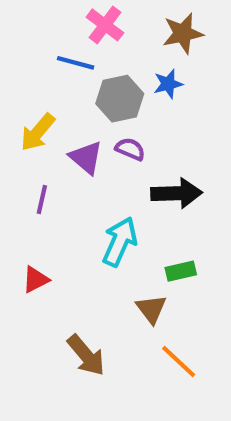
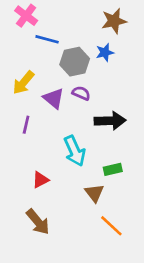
pink cross: (105, 25) -> (26, 16), moved
cyan arrow: (120, 242) -> (75, 151), turned 132
red triangle: (36, 280) -> (40, 180), moved
brown arrow: (86, 355) -> (38, 222), moved

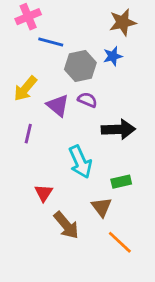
pink cross: (26, 16) -> (28, 17), turned 30
red triangle: (40, 180) -> (44, 193), turned -30
brown arrow: (38, 222) -> (66, 225), moved

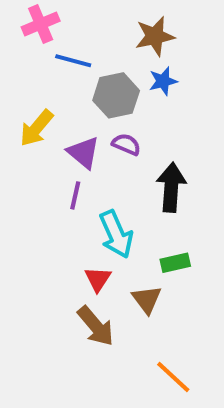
brown star: (123, 22) -> (155, 36), moved
black arrow: (118, 129) -> (171, 187), turned -84
purple line: (28, 134) -> (75, 195), moved
red triangle: (44, 193) -> (98, 279), moved
orange line: (120, 242) -> (173, 377), moved

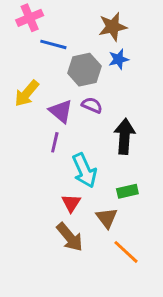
orange line: (173, 377) -> (126, 252), moved

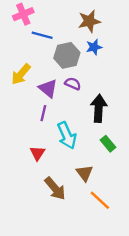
green rectangle: (127, 191) -> (108, 144), moved, turned 63
red triangle: (71, 203) -> (37, 153), moved

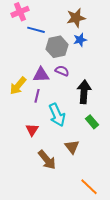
yellow arrow: (21, 74) -> (18, 86), moved
purple triangle: (48, 88) -> (41, 75), turned -42
orange line: (100, 200) -> (89, 187), moved

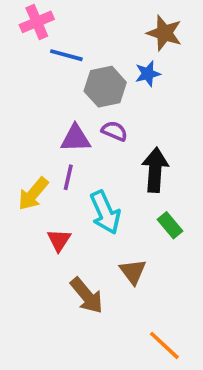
brown star: (76, 18) -> (164, 33), moved, turned 30
yellow arrow: (18, 86) -> (33, 194), moved

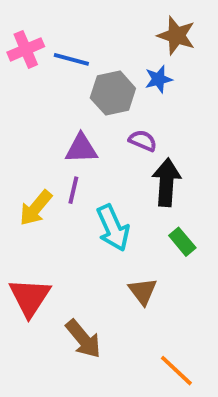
pink cross: (37, 22) -> (26, 49), moved
purple semicircle: (114, 131) -> (143, 141), moved
red triangle: (59, 240) -> (30, 297), moved, size x1.6
brown arrow: (87, 296) -> (83, 339), moved

